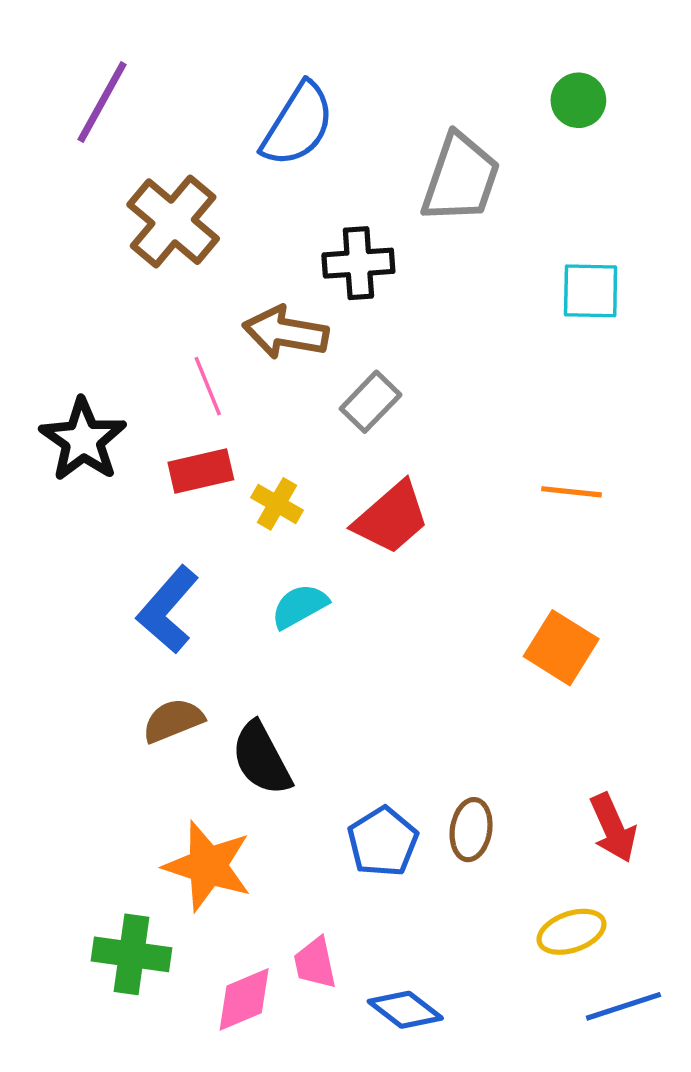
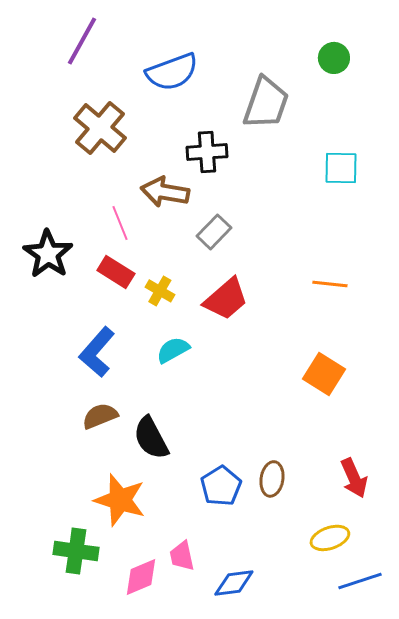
purple line: (102, 102) -> (82, 41), moved
blue semicircle: (298, 125) -> (172, 72), turned 38
red rectangle: (201, 471) -> (116, 272), turned 45
blue diamond: (405, 1010) -> (234, 583), turned -45

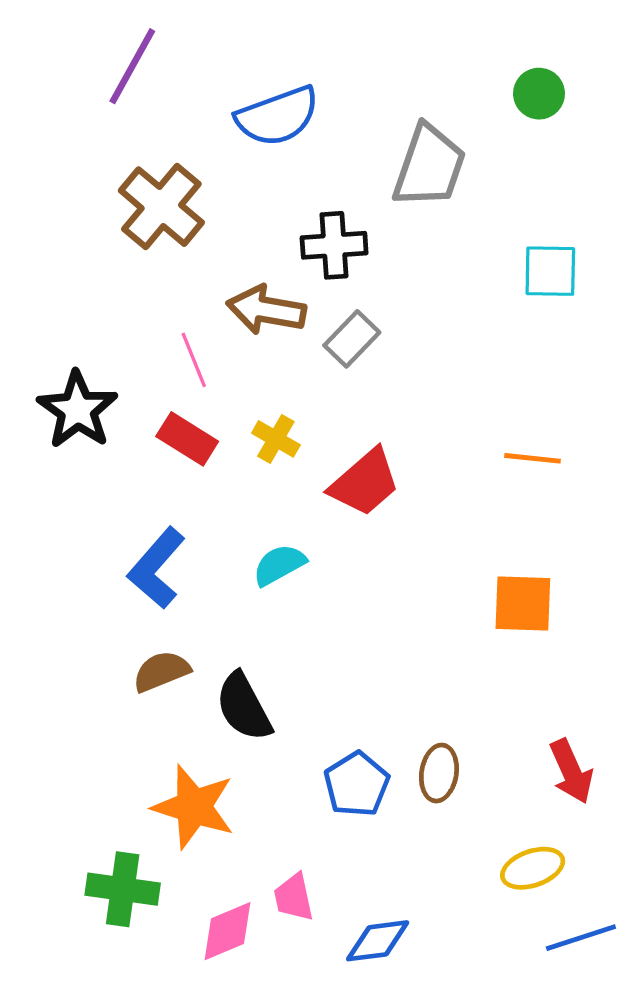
gray rectangle: (214, 232) -> (352, 339), moved
yellow cross: (160, 291) -> (276, 439), moved
orange square: (324, 374) -> (523, 604), turned -30

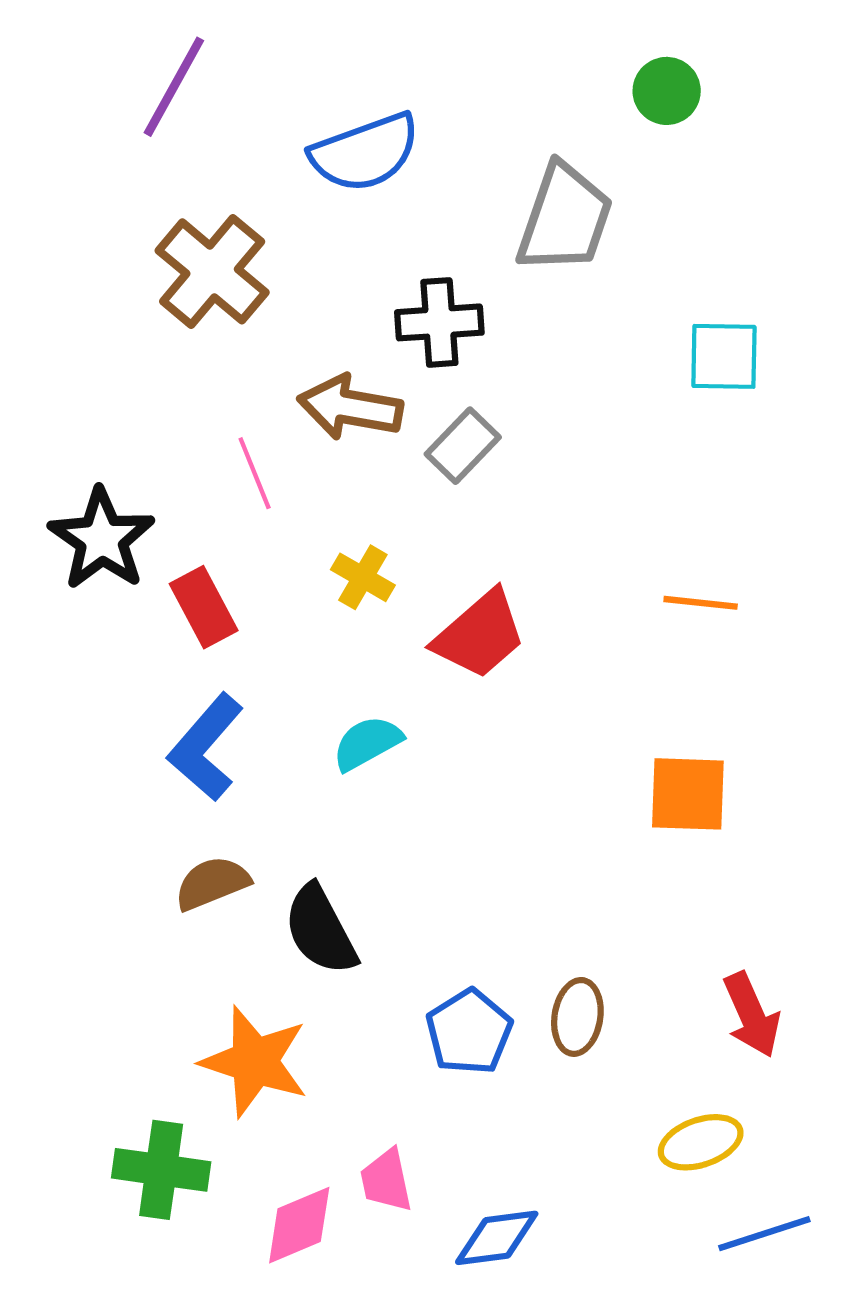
green circle: (539, 94) -> (667, 91), moved
red rectangle: (187, 439) -> (204, 607), moved, turned 30

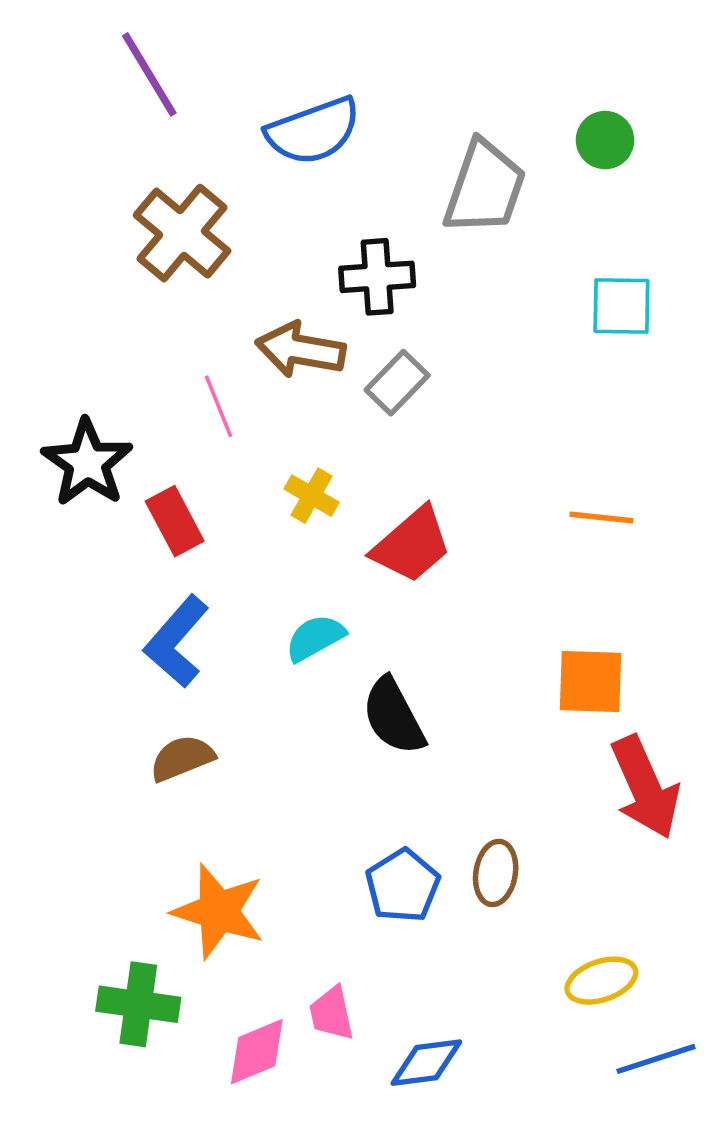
purple line: (174, 87) -> (149, 74), turned -60
green circle: (667, 91) -> (605, 140), moved
black semicircle: (320, 930) -> (394, 716), moved
red arrow: (752, 1015) -> (645, 787), moved, size x1.4

